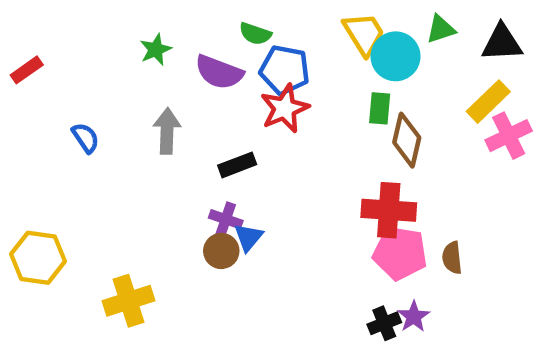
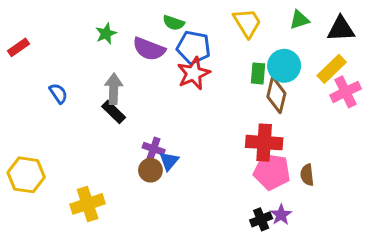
cyan circle: (396, 56) -> (284, 66), moved
black rectangle: (237, 165) -> (114, 112), moved, turned 65

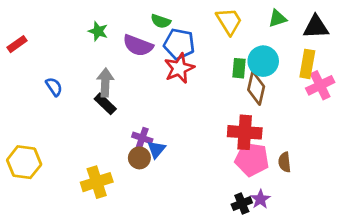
green star: (106, 34) -> (98, 31), turned -30
yellow rectangle: (332, 69) -> (307, 64), turned -36
yellow cross: (88, 204) -> (97, 182), moved

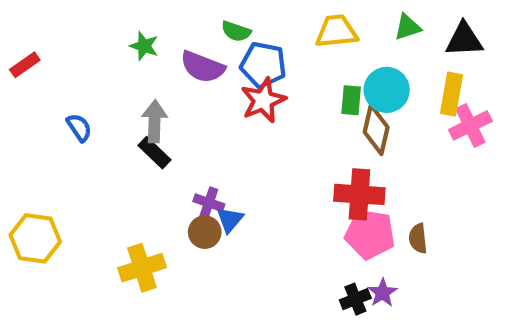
yellow trapezoid: (229, 21) -> (336, 31), turned -64

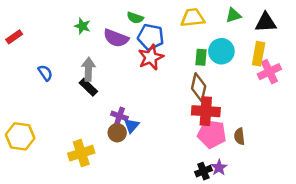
brown diamond: (376, 130) -> (199, 87), moved

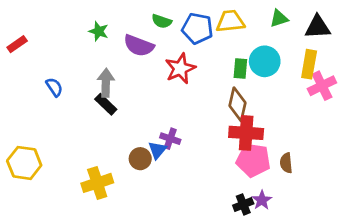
blue pentagon: (151, 37) -> (197, 28), moved
purple cross: (120, 116) -> (170, 139), moved

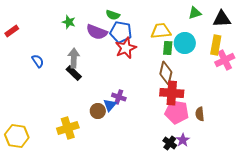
yellow trapezoid: (230, 21) -> (161, 31), moved
blue pentagon: (197, 28) -> (121, 32), moved
yellow hexagon: (24, 163) -> (17, 136), moved
black cross: (243, 204) -> (170, 143), turned -32

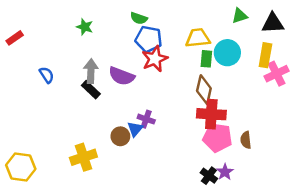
purple semicircle: (97, 32) -> (122, 76), moved

